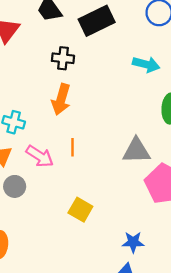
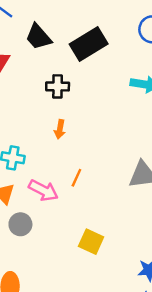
orange arrow: (61, 99) -> (60, 129), size x0.6
orange line: (72, 147) -> (76, 178), turned 30

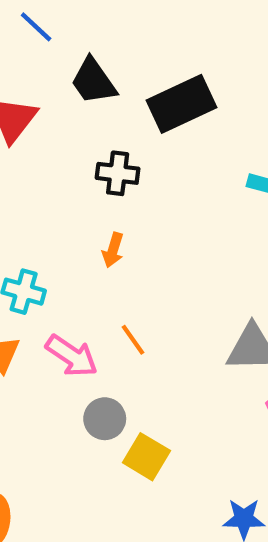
orange line: (76, 178) -> (133, 340), turned -66
gray circle: (20, 224) -> (105, 419), moved

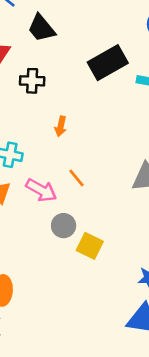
black rectangle: (182, 104) -> (108, 63), moved
black cross: (118, 173) -> (32, 81), moved

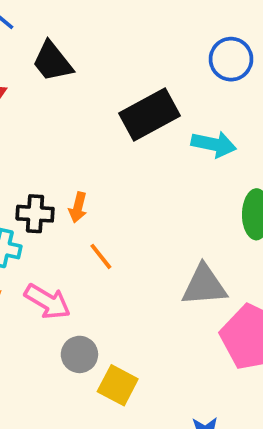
black cross: (32, 81) -> (35, 214), moved
orange line: (77, 178) -> (101, 256), moved

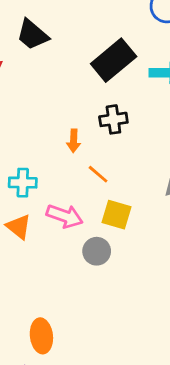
black cross: (35, 214) -> (113, 119), moved
yellow square: (118, 385) -> (117, 215), moved

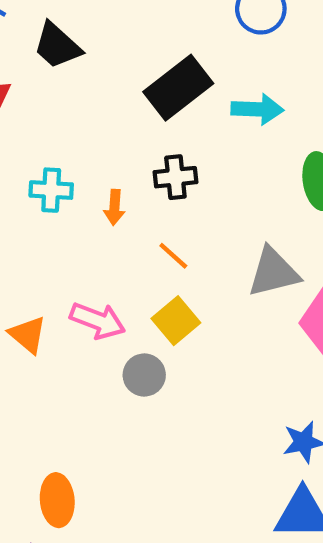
orange line: (98, 174) -> (173, 256), moved
cyan cross: (23, 183) -> (51, 190), moved
yellow square: (117, 215) -> (176, 321), turned 32

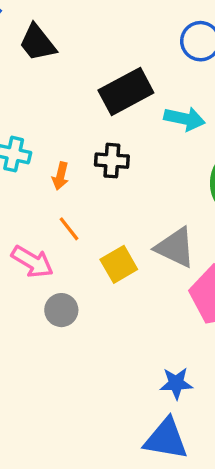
orange line: (173, 256) -> (69, 229), moved
gray triangle: (273, 272) -> (175, 247), turned 30
yellow square: (176, 321) -> (119, 264), moved

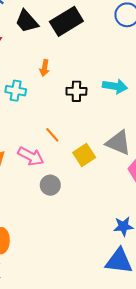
black rectangle: (126, 91) -> (66, 21), moved
cyan arrow: (184, 119) -> (115, 86), moved
orange arrow: (60, 176) -> (44, 68), moved

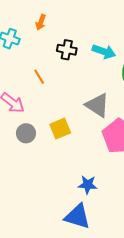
orange line: (52, 135) -> (39, 77), moved
yellow square: (84, 155) -> (60, 129), moved

